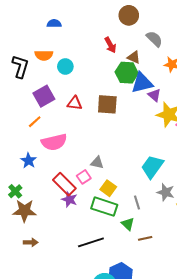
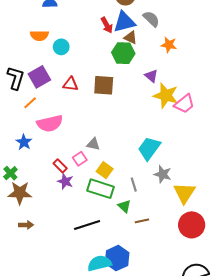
black L-shape: (20, 66) -> (16, 78), moved
blue triangle: (142, 83) -> (124, 22), moved
red rectangle: (64, 184) -> (60, 166), size x0.6

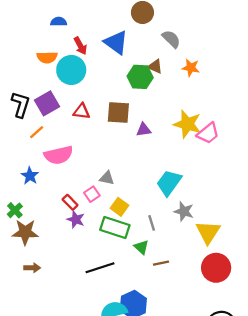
blue triangle: (124, 22) -> (116, 42), moved, turned 50
red arrow: (107, 25) -> (80, 46), moved
brown triangle: (131, 38) -> (155, 67), moved
cyan circle: (61, 47) -> (71, 70), size x1.6
purple triangle: (151, 76) -> (144, 130), moved, turned -48

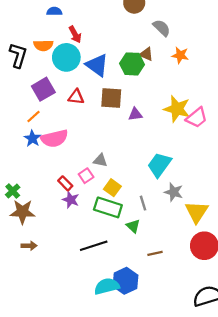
blue triangle: (116, 42) -> (97, 65), moved
black L-shape: (21, 104) -> (18, 55), moved
blue star: (30, 176) -> (32, 138), moved
brown line: (161, 263) -> (155, 253), moved

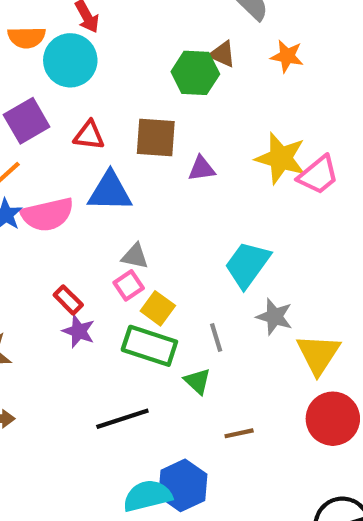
blue triangle: (97, 65) -> (110, 192), moved, turned -35
pink square: (86, 176) -> (129, 285), moved

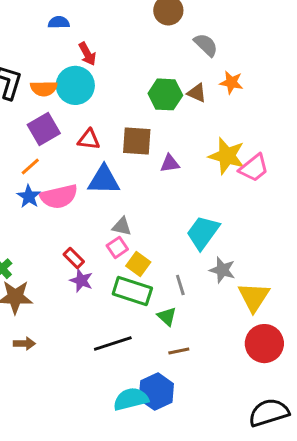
orange semicircle: (27, 37) -> (44, 88), moved
brown triangle: (222, 54) -> (197, 93), moved
brown line: (239, 433) -> (179, 351), moved

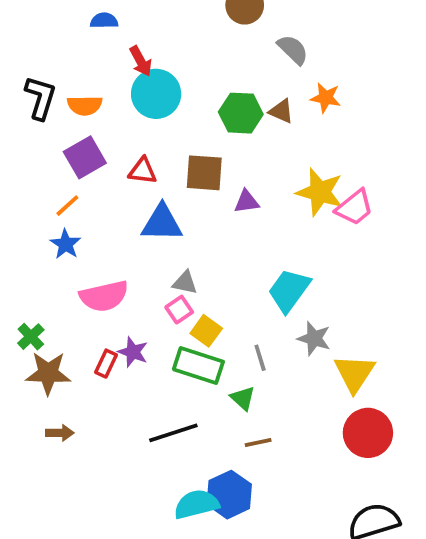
cyan circle: (75, 85) -> (156, 94), moved
pink semicircle: (59, 196) -> (104, 296), moved
red rectangle: (74, 258) -> (106, 364), moved, turned 70

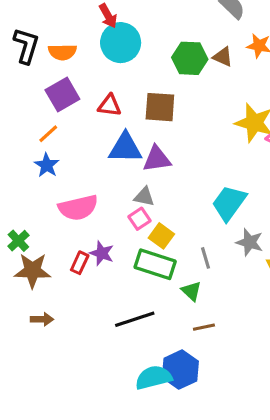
purple triangle: (247, 202) -> (157, 159), moved, size x1.4

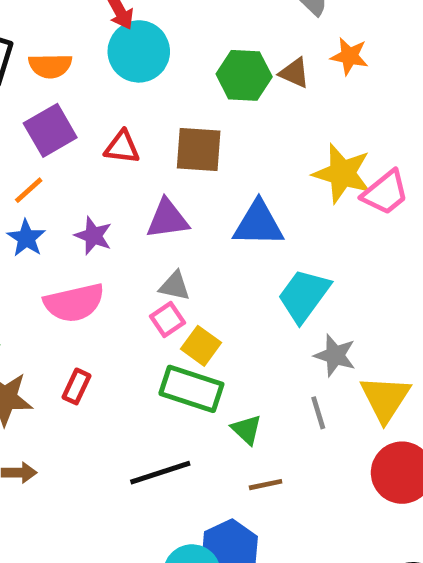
blue triangle: (125, 148) -> (258, 224), moved
purple triangle: (157, 159) -> (167, 219), moved
purple star: (102, 253) -> (93, 236), moved
gray line: (205, 258) -> (318, 413), moved

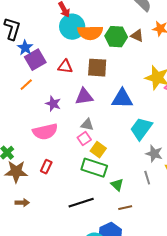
orange semicircle: (50, 66) -> (90, 33), moved, size x1.4
blue star: (26, 238) -> (25, 48), moved

